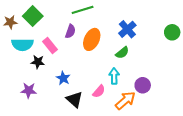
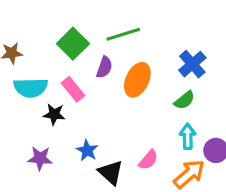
green square: (33, 16) -> (73, 44), moved
cyan arrow: (114, 76) -> (188, 136), moved
blue star: (63, 78) -> (87, 150), moved

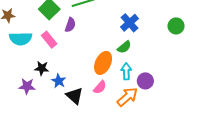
orange ellipse: (137, 80) -> (103, 63), moved
black star: (54, 114) -> (42, 68), moved

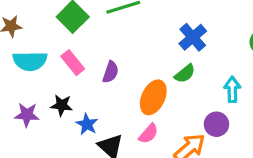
purple semicircle: (70, 25) -> (111, 72), moved
cyan arrow: (126, 71) -> (232, 89), moved
purple star: (27, 86) -> (27, 115), moved

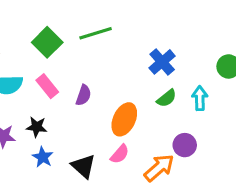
green semicircle: (185, 74) -> (167, 98), moved
cyan arrow: (232, 89) -> (200, 98), moved
blue star: (87, 124) -> (43, 157), moved

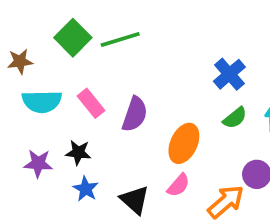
green line: (96, 33) -> (120, 40), moved
green square: (47, 42) -> (73, 38), moved
purple semicircle: (83, 95) -> (135, 114), size x1.4

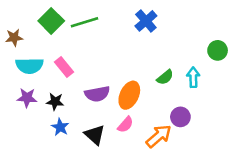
blue cross: (229, 74) -> (146, 21), moved
purple semicircle: (135, 114) -> (97, 94), moved, turned 60
purple star: (38, 163) -> (27, 98), moved

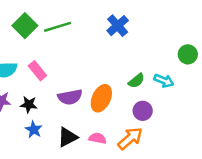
cyan arrow: (193, 77) -> (164, 81), turned 114
purple circle: (180, 117) -> (143, 111), moved
pink semicircle: (125, 125) -> (98, 138), moved, turned -120
black triangle: (95, 135) -> (67, 137), turned 50

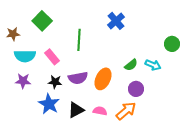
green line: (57, 27) -> (79, 40), moved, turned -70
black star: (29, 105) -> (55, 82), moved
blue star: (34, 130) -> (49, 104), size x1.5

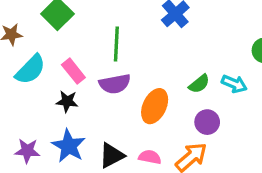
cyan semicircle: (25, 56) -> (30, 70), turned -45
purple semicircle: (78, 78) -> (115, 84), moved
purple star: (23, 81) -> (27, 151), moved
black star: (55, 82) -> (67, 101), moved

